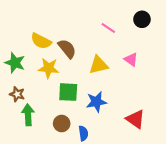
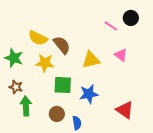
pink line: (108, 28) -> (111, 26), moved

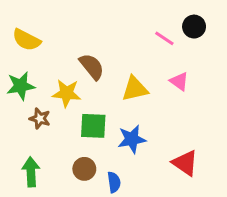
yellow semicircle: (38, 38) -> (26, 40), moved
green star: (14, 58) -> (21, 86), turned -30
brown star: (16, 87) -> (40, 118), moved
green arrow: (26, 106) -> (31, 172), moved

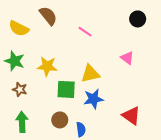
pink line: (164, 38) -> (85, 32), moved
brown semicircle: (92, 67) -> (48, 16), moved
green star: (21, 86) -> (15, 61), turned 30
yellow triangle: (135, 89) -> (90, 74), moved
brown star: (40, 118) -> (20, 89), moved

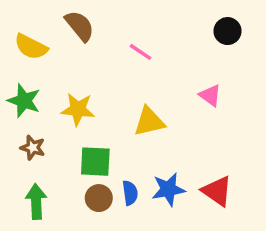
green square: (66, 89) -> (95, 162), moved
blue star: (93, 99) -> (168, 189), moved
blue semicircle: (81, 129) -> (130, 193), moved

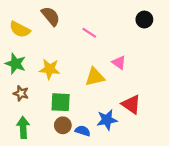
pink triangle: (210, 95) -> (119, 62), moved
red triangle: (217, 191) -> (131, 104), moved
blue semicircle: (130, 193) -> (83, 131), moved, turned -64

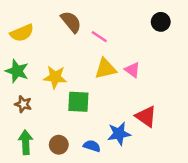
brown semicircle: (51, 16) -> (71, 22), moved
yellow semicircle: (20, 29) -> (22, 33), turned -50
yellow triangle: (95, 77) -> (105, 69), moved
green square: (61, 102) -> (78, 102), moved
brown circle: (63, 125) -> (59, 145), moved

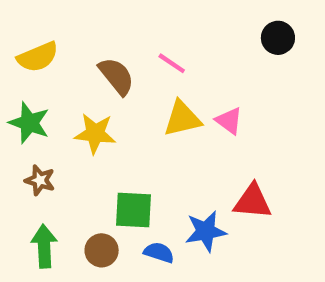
brown semicircle: (71, 22) -> (116, 76), moved
green square: (78, 102) -> (133, 210), moved
red triangle: (146, 116) -> (252, 202), turned -30

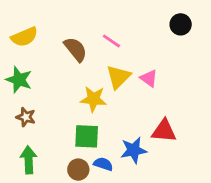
yellow triangle: (182, 119) -> (118, 77), turned -32
yellow star: (95, 133) -> (94, 99), moved
brown circle: (102, 250) -> (78, 170), moved

